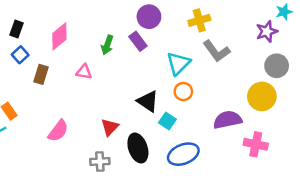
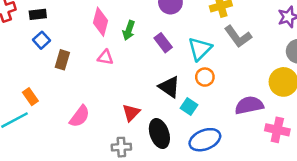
black rectangle: (16, 29) -> (38, 14), turned 63
pink diamond: (59, 36) -> (100, 22), moved, turned -36
purple rectangle: (138, 41) -> (163, 43), moved

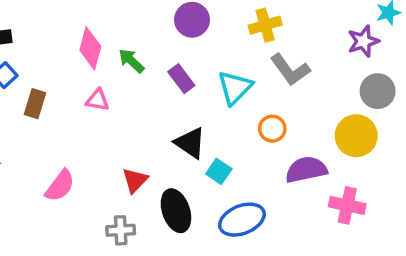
green arrow: (129, 30) -> (131, 61), turned 114
orange circle: (205, 77) -> (272, 129), moved

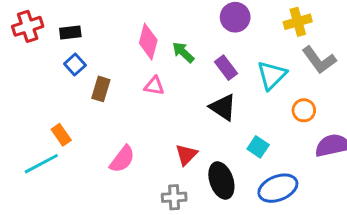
black triangle: (190, 143) -> (223, 107), moved

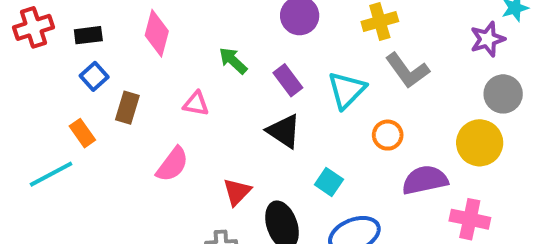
pink diamond: (148, 42) -> (157, 33), moved
orange rectangle: (61, 135) -> (82, 133), moved
pink semicircle: (122, 159) -> (172, 164), moved
cyan line: (41, 164) -> (51, 174), moved

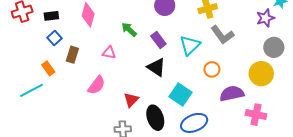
cyan square: (329, 182) -> (180, 95), size x1.5

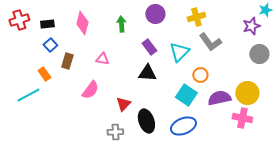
green arrow: (129, 30) -> (121, 24), moved, turned 42
black triangle: (156, 67) -> (147, 73), turned -30
yellow circle: (261, 74) -> (247, 93), moved
cyan square: (180, 95) -> (186, 95), moved

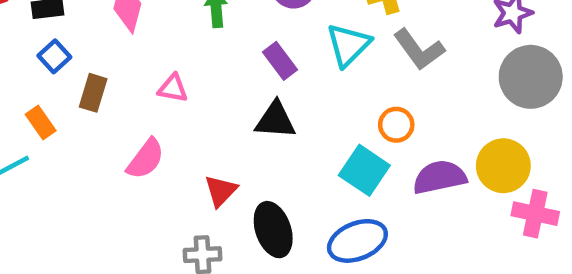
cyan triangle: (179, 52) -> (348, 45), moved
gray circle: (259, 54) -> (531, 77), size x1.4
pink cross: (242, 118) -> (535, 214), moved

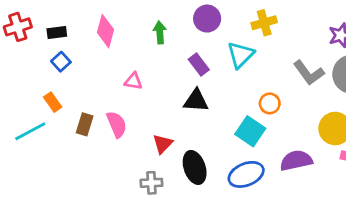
gray L-shape: (419, 50) -> (309, 73), moved
brown rectangle: (93, 93) -> (85, 124), moved
pink semicircle: (146, 159) -> (117, 124), turned -60
purple semicircle: (440, 177) -> (296, 161), moved

